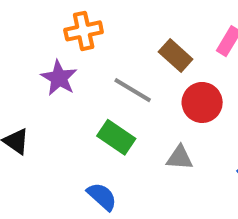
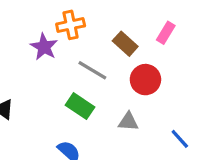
orange cross: (84, 31) -> (71, 25), moved
purple star: (59, 78) -> (44, 47), moved

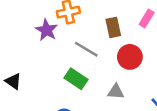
brown rectangle: (125, 44) -> (113, 27), turned 36

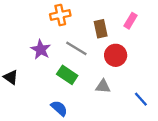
purple star: (47, 30) -> (41, 50), moved

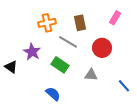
orange cross: (60, 15) -> (47, 23), moved
brown rectangle: (101, 29) -> (80, 23), moved
purple star: (41, 50) -> (32, 52), moved

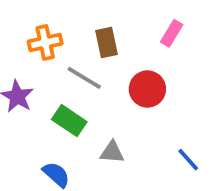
gray triangle: (91, 75) -> (112, 152), moved

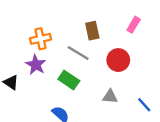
orange cross: (45, 43) -> (40, 39), moved
gray triangle: (112, 152) -> (110, 97), moved

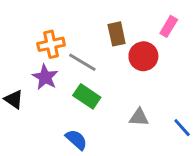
gray line: (78, 53) -> (82, 62), moved
red circle: (118, 60) -> (143, 56), moved

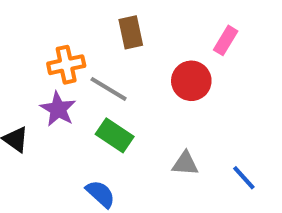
brown rectangle: (117, 34) -> (131, 32), moved

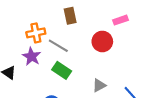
pink rectangle: (226, 40) -> (121, 20), turned 40
gray triangle: (185, 164) -> (99, 85), turned -32

